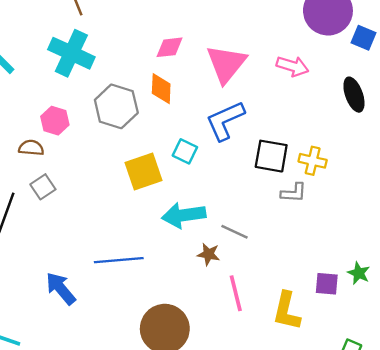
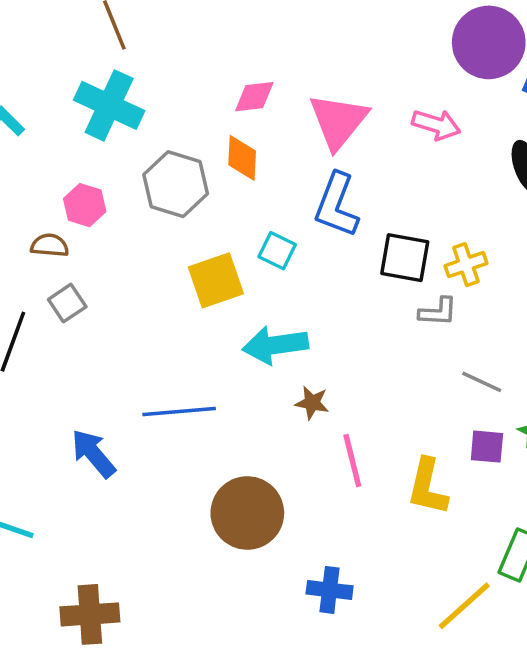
blue L-shape: (225, 121) -> (337, 205), turned -45
yellow cross: (313, 161) -> (466, 265), turned -32
gray line: (235, 232) -> (482, 382), moved

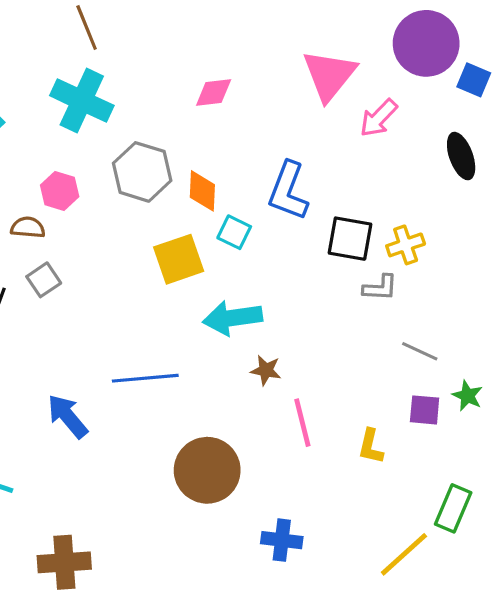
pink triangle: (338, 121) -> (329, 75), moved
pink arrow: (436, 125) -> (379, 118), turned 117
orange diamond: (242, 158) -> (202, 191), moved
yellow L-shape: (427, 487) -> (371, 446), size x0.7

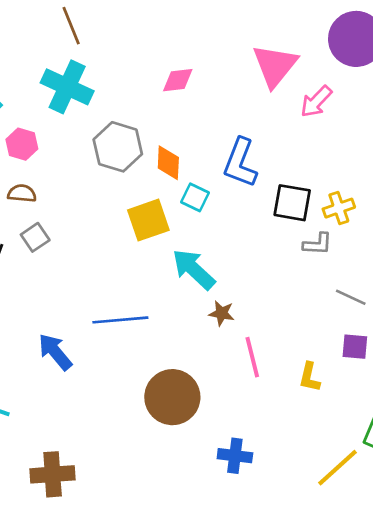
pink hexagon: (60, 191) -> (22, 144), moved
cyan arrow: (233, 318) -> (194, 269), turned 51

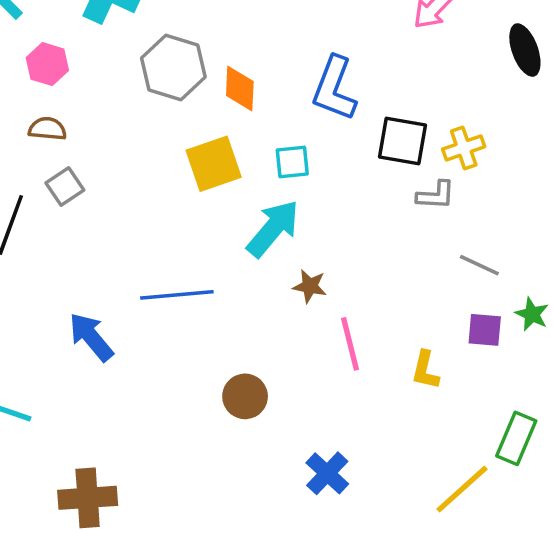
cyan square: (195, 197) -> (292, 162), moved, turned -32
cyan arrow: (194, 269) -> (273, 228), turned 87
brown circle: (172, 397) -> (245, 396), size x0.6
blue cross: (235, 456) -> (327, 473), turned 36

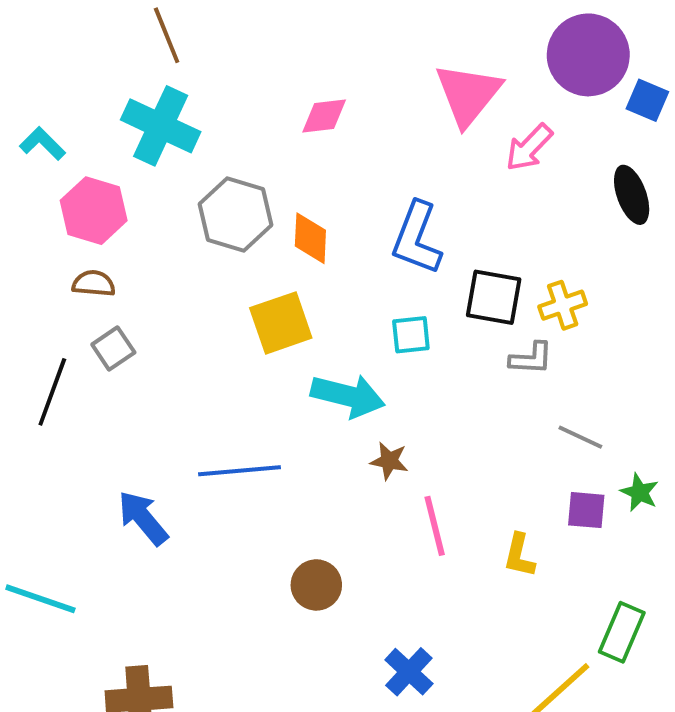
pink hexagon: (47, 64) -> (94, 211), size x1.4
cyan square: (292, 162) -> (411, 335), moved
cyan arrow: (273, 228) -> (348, 396), turned 64

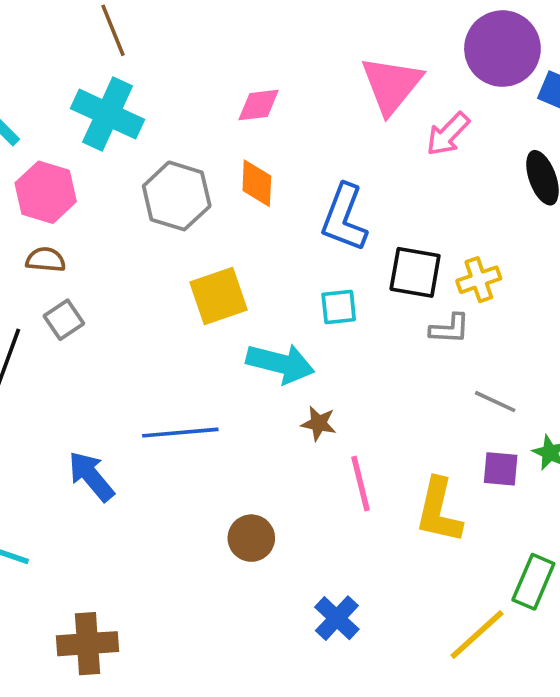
orange diamond: (310, 238) -> (257, 183), moved
yellow L-shape: (519, 555) -> (439, 511), size x1.6

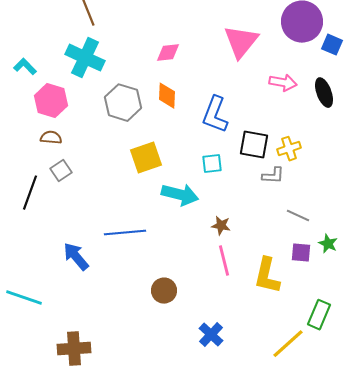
pink arrow: (448, 134) -> (283, 83), moved, turned -124
brown star: (319, 423) -> (221, 226), moved

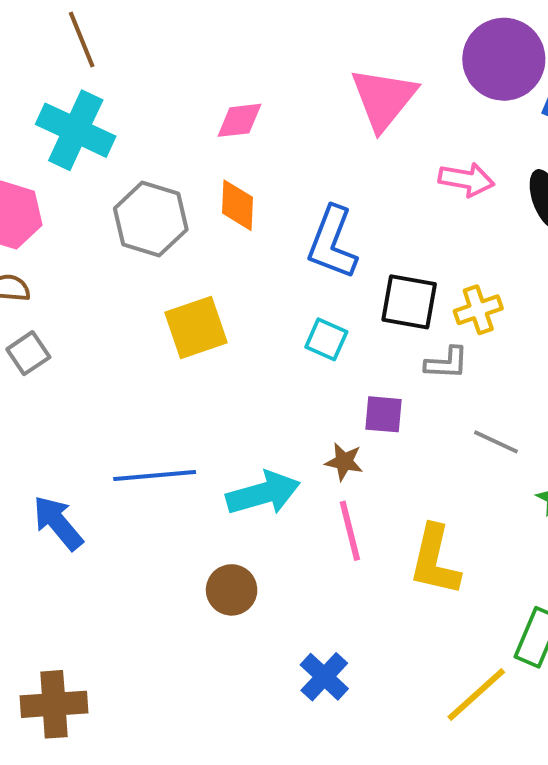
cyan square: (212, 164) -> (326, 339), turned 30
cyan arrow: (180, 195) -> (263, 493), moved, turned -30
purple square: (301, 253) -> (383, 414), moved

